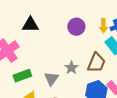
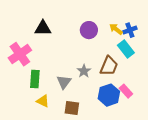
yellow arrow: (103, 26) -> (116, 29), turned 128
green rectangle: (22, 76) -> (35, 79), turned -66

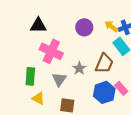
pink cross: (20, 54) -> (51, 51), moved, turned -30

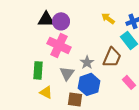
yellow arrow: (111, 26) -> (108, 18), moved
purple circle: (84, 27) -> (61, 21), moved
blue hexagon: (104, 92) -> (89, 84), moved

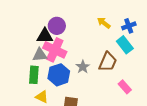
black triangle: (46, 19) -> (45, 36), moved
gray triangle: (67, 73) -> (40, 55), moved, turned 49
blue hexagon: (89, 84) -> (59, 75), moved

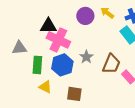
purple circle: (57, 26) -> (85, 16), moved
gray triangle: (40, 55) -> (19, 48), moved
brown trapezoid: (108, 62) -> (111, 64), moved

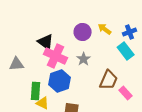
black triangle: (48, 26) -> (46, 42), turned 36
gray star: (86, 57) -> (84, 59), moved
green rectangle: (37, 65) -> (36, 91), moved

